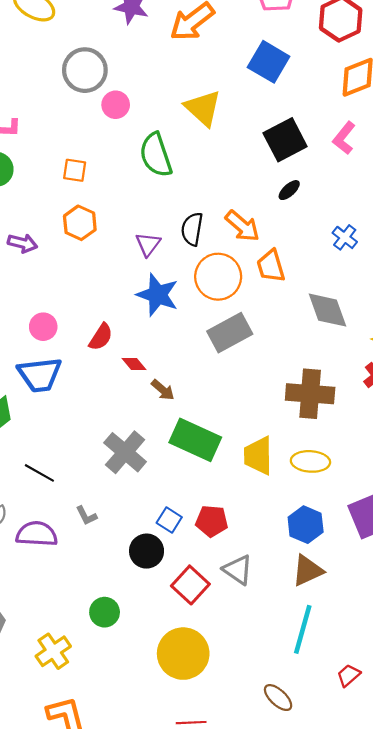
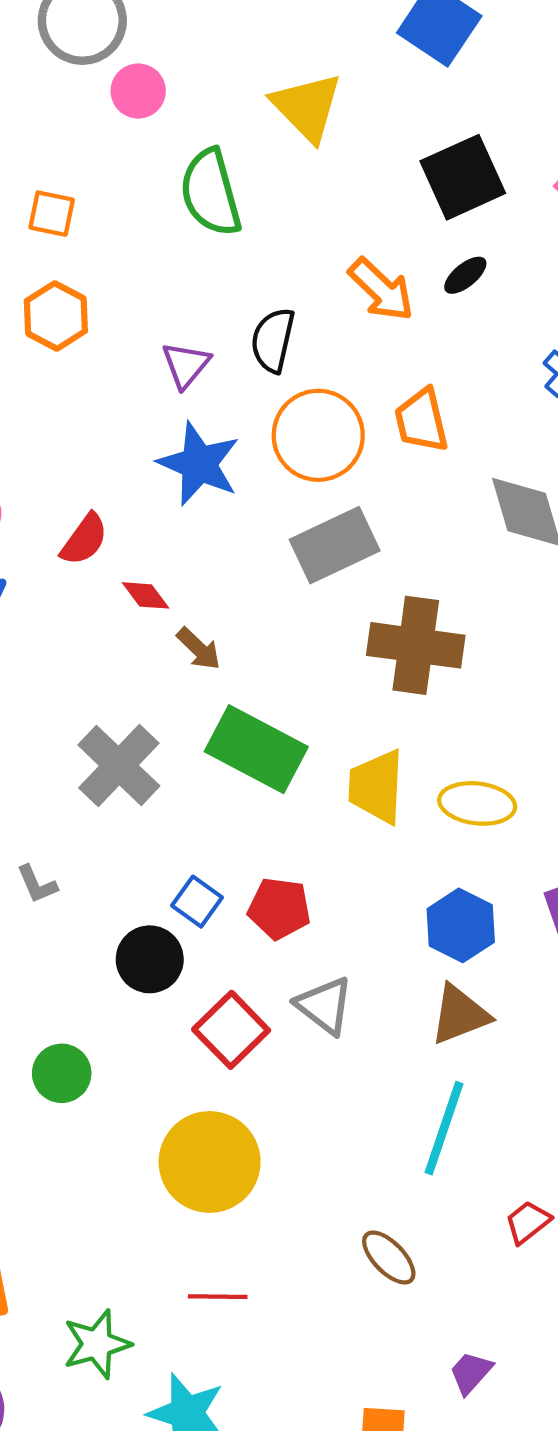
orange arrow: (242, 226) -> (381, 290), moved
brown cross: (310, 394) -> (416, 645), moved

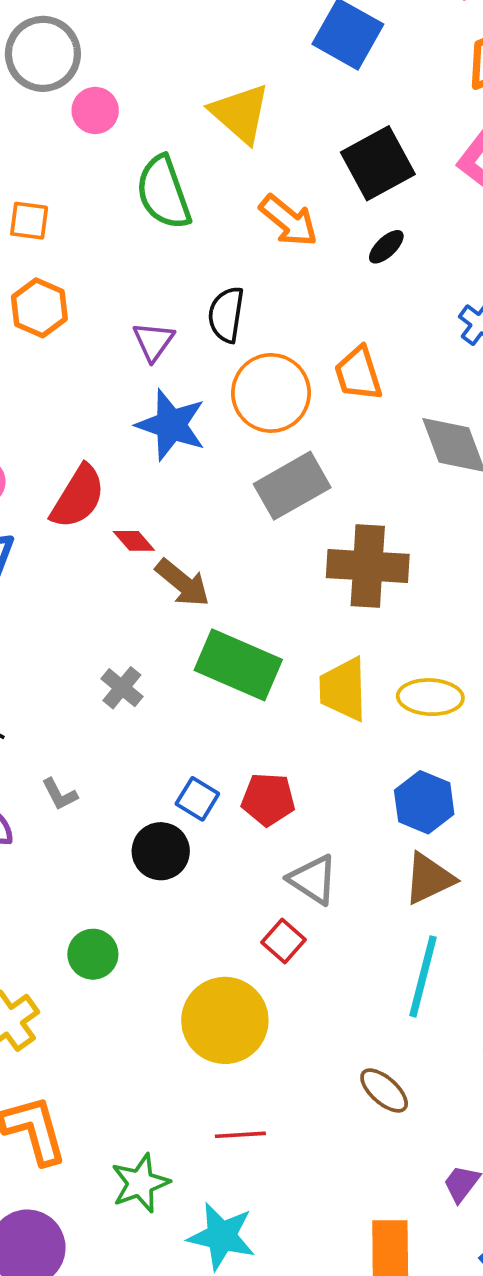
orange arrow: (381, 290) -> (289, 221), moved
red semicircle: (84, 539) -> (78, 497), size x1.4
brown arrow: (199, 649) -> (183, 583), size x1.4
gray cross: (119, 765) -> (122, 688), size x0.6
red square: (231, 1030) -> (283, 941), moved, size x0.7

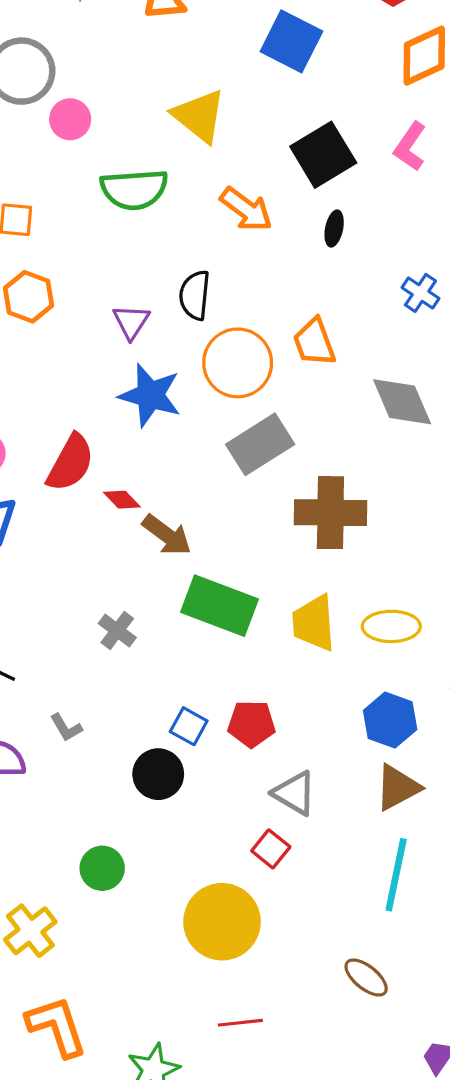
green semicircle: (164, 193) -> (134, 189), turned -72
black ellipse: (386, 247) -> (334, 229), turned -32

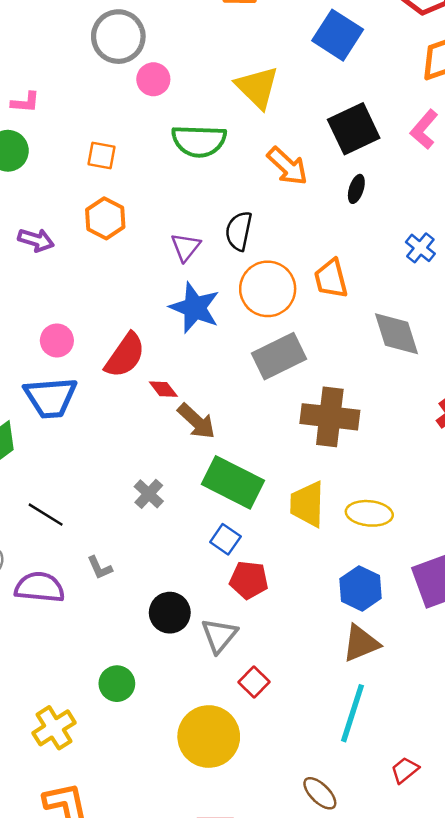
blue square: (189, 726) -> (225, 539), moved
gray triangle: (294, 793) -> (219, 635), moved, turned 33

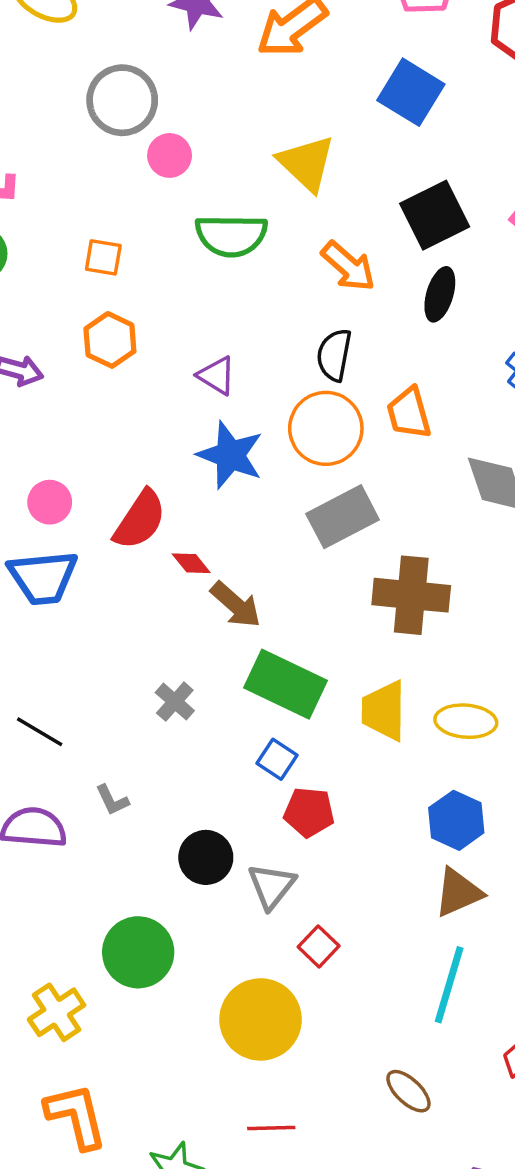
black ellipse: (356, 189) -> (440, 294), size x1.4
black semicircle: (239, 231) -> (334, 355), moved
purple triangle: (186, 247) -> (217, 376), turned -36
green circle: (117, 684) -> (138, 952), size x1.5

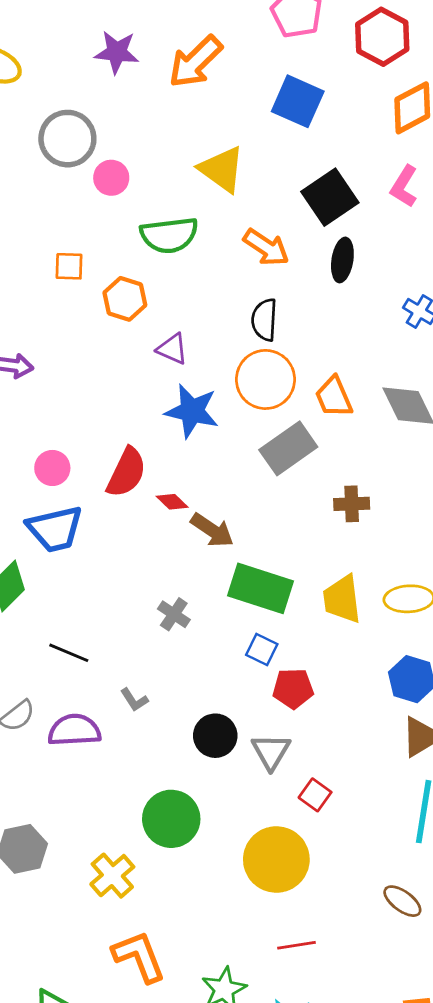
orange hexagon: (110, 340) -> (125, 299), moved
orange trapezoid: (409, 413) -> (334, 397), moved
brown cross: (411, 595) -> (352, 504), size x0.6

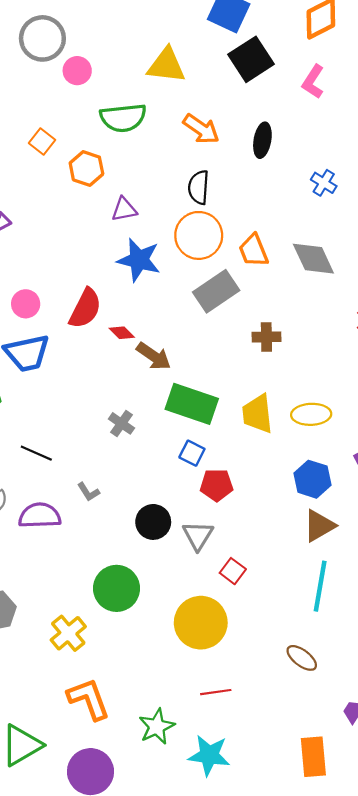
yellow triangle: (222, 169) -> (166, 65), turned -30
black square: (330, 197) -> (251, 59), moved
orange square: (69, 266) -> (42, 141), turned 35
purple triangle: (172, 349) -> (124, 209), turned -36

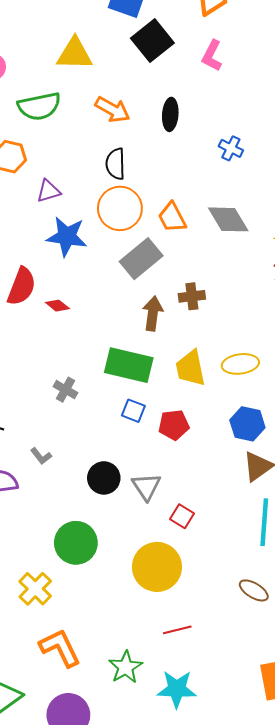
brown arrow: (154, 356) -> (153, 314), moved, turned -112
red pentagon: (217, 485) -> (174, 425), moved

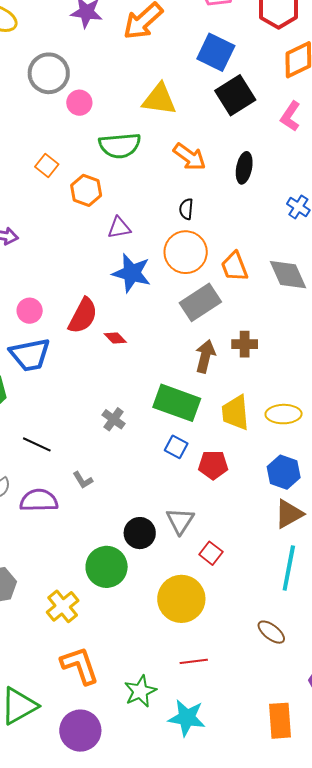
black semicircle: (115, 164) -> (186, 209), size x0.7
black circle: (104, 478) -> (140, 533), moved

